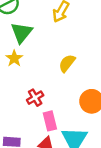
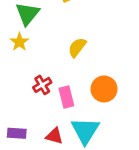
pink rectangle: (50, 121) -> (66, 97), moved

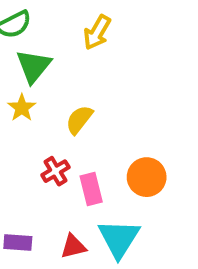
yellow semicircle: (77, 47) -> (79, 120), moved
red triangle: (54, 136) -> (73, 246), turned -30

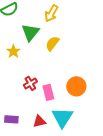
green triangle: (34, 66) -> (30, 32), moved
yellow semicircle: (79, 120) -> (52, 43), moved

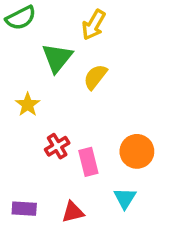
yellow star: (13, 51) -> (28, 105), moved
cyan triangle: (62, 117) -> (125, 198), moved, size x0.6

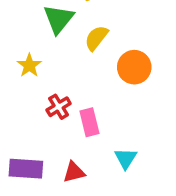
orange circle: (137, 151) -> (134, 67), moved
purple rectangle: (24, 209) -> (26, 169), size x1.4

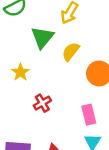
pink rectangle: (89, 122) -> (89, 115), moved

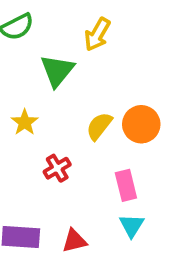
yellow semicircle: (71, 52) -> (99, 126), moved

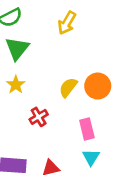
green triangle: (57, 71) -> (17, 48), moved

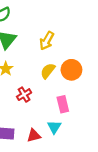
yellow arrow: (67, 23) -> (47, 41), moved
cyan triangle: (91, 157) -> (54, 127), moved

